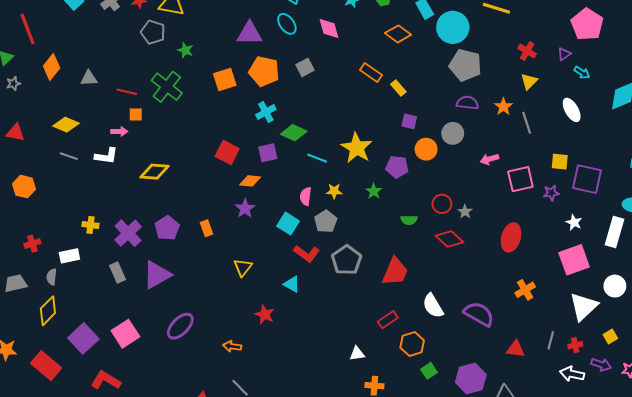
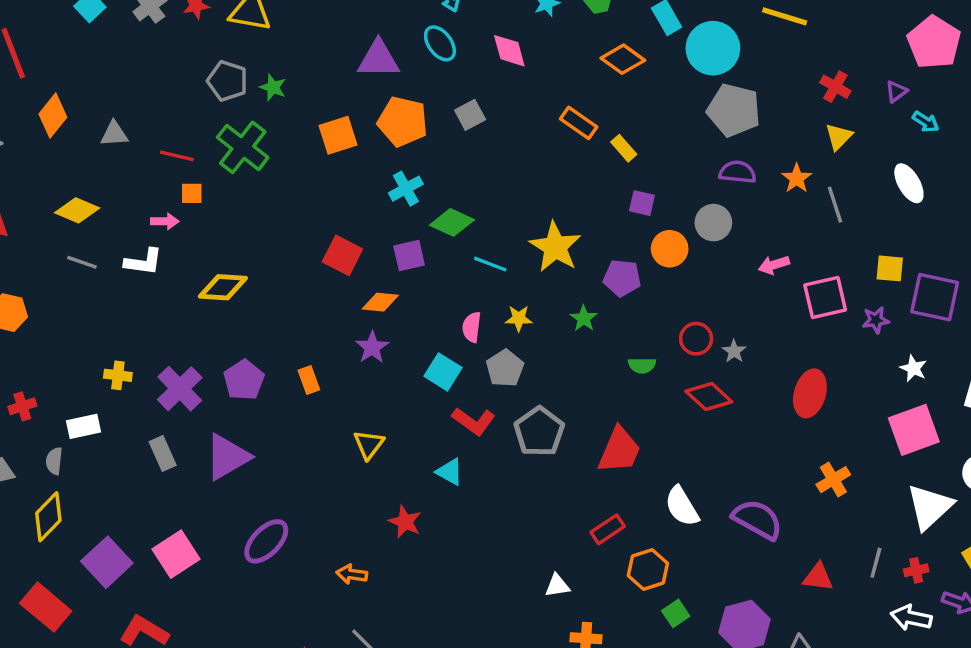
gray pentagon: (153, 32) -> (227, 81), moved

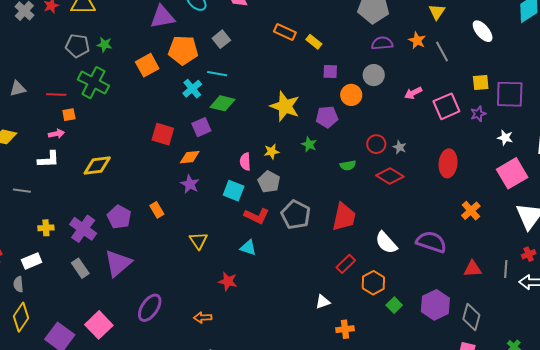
gray line: (82, 262) -> (22, 191), moved
cyan line: (490, 264) -> (217, 74), moved
gray line: (876, 563) -> (506, 269), moved

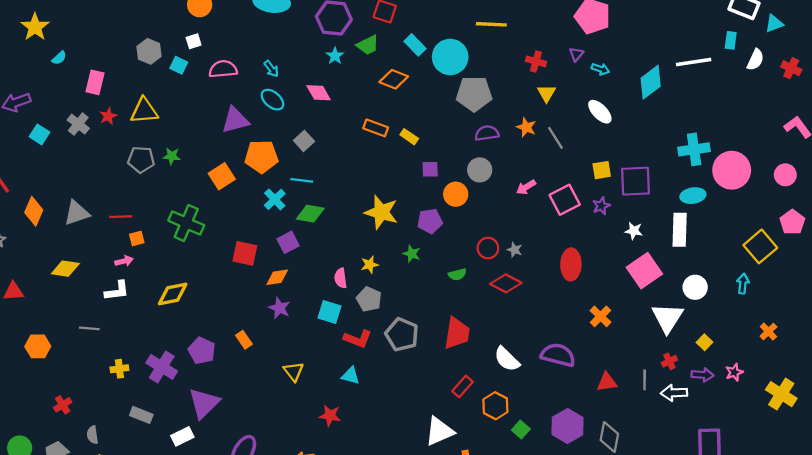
green cross: (93, 83) -> (186, 223), moved
gray triangle: (18, 89) -> (77, 213), size x1.4
white rectangle: (32, 261) -> (182, 436), moved
gray rectangle: (80, 268) -> (141, 415), moved, turned -30
white triangle: (323, 302) -> (439, 431), size x1.8

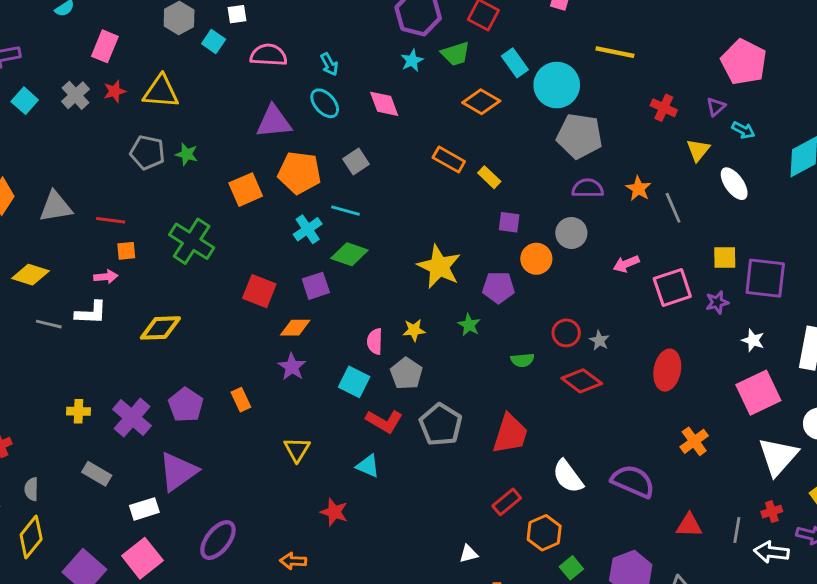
yellow triangle: (546, 93) -> (698, 150), moved
gray line: (89, 328) -> (49, 324), moved
white triangle: (439, 431) -> (469, 554), size x0.5

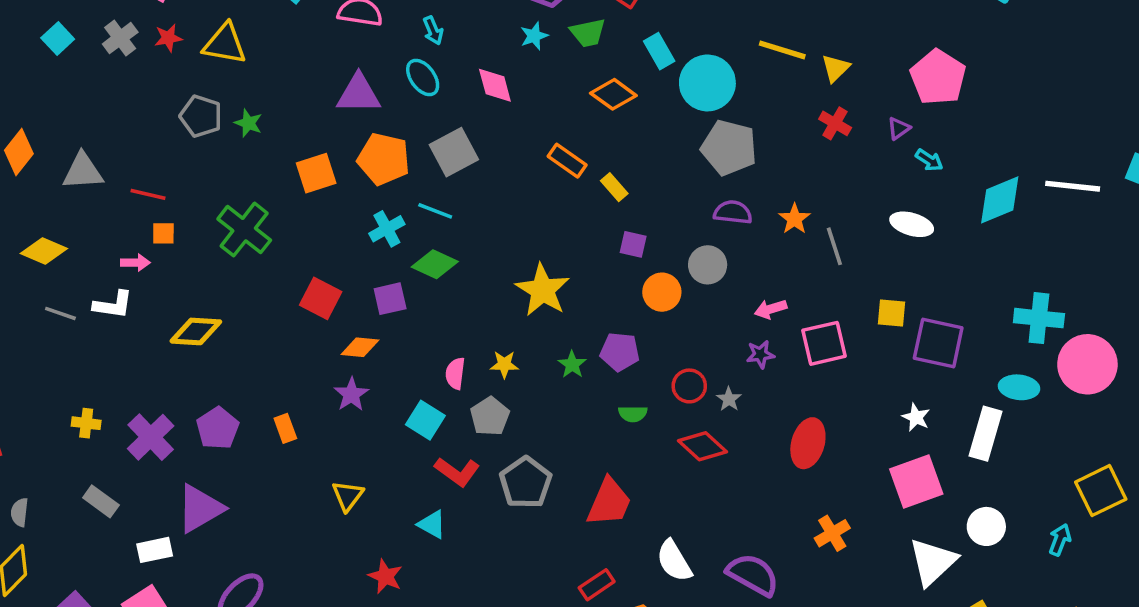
yellow triangle: (698, 150) -> (836, 68), moved
gray square: (356, 162) -> (454, 152), size x1.5
white ellipse: (734, 184) -> (912, 224), turned -44
purple pentagon: (498, 287) -> (620, 352), moved
purple star: (717, 302) -> (760, 354), moved

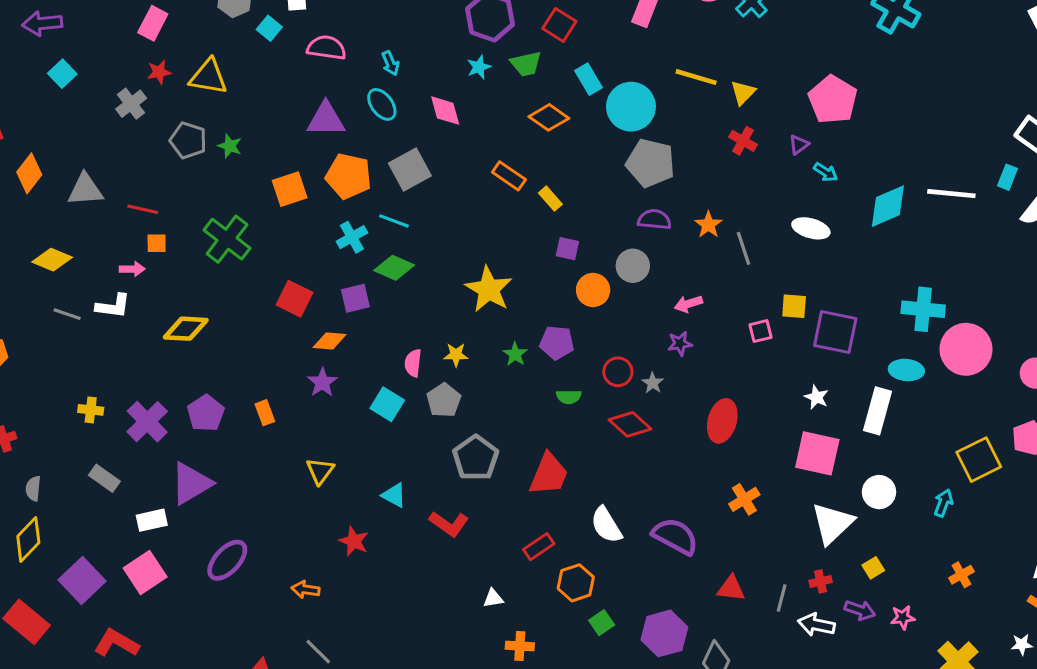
gray cross: (120, 38) -> (131, 104), moved
pink square: (824, 343) -> (761, 331), moved, size x0.6
red L-shape: (457, 472) -> (449, 524), moved
pink square: (916, 482) -> (817, 453), turned 33

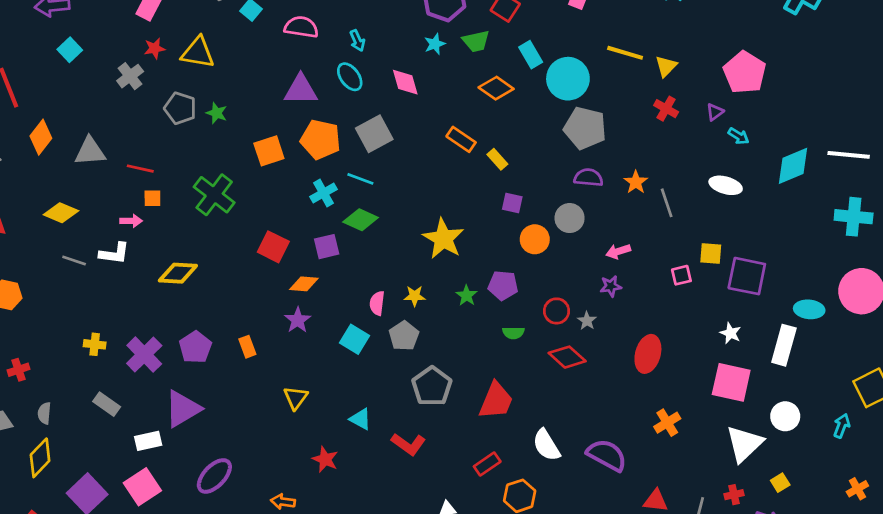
cyan cross: (923, 309) -> (854, 217), moved

